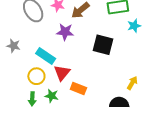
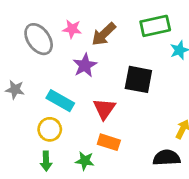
purple star: (65, 32) -> (85, 65), turned -30
red triangle: (62, 73) -> (104, 109), moved
green star: (52, 96) -> (85, 161), moved

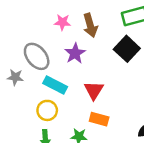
brown arrow: (104, 34) -> (90, 25), turned -60
gray ellipse: (39, 39) -> (37, 56), moved
black square: (138, 79) -> (127, 49), moved, turned 35

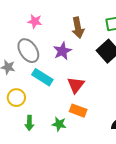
pink star: (62, 22) -> (35, 21), moved
yellow circle: (47, 110) -> (16, 98), moved

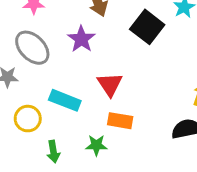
cyan rectangle: (42, 77) -> (65, 100), moved

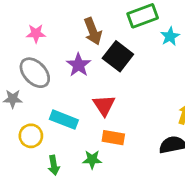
black square: (147, 27) -> (118, 56), moved

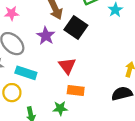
cyan rectangle: (64, 120) -> (26, 73), moved

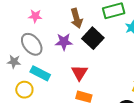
purple star: (46, 36) -> (64, 42), turned 30

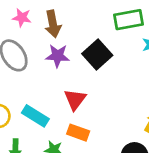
brown arrow: (76, 18) -> (53, 24), moved
cyan rectangle: (40, 73) -> (35, 116), moved

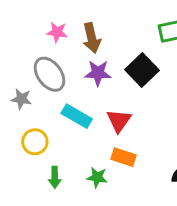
cyan rectangle: (35, 116) -> (77, 116), moved

